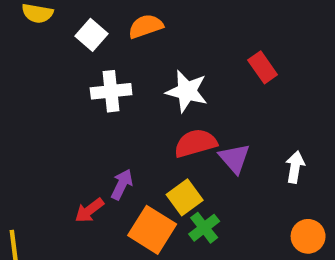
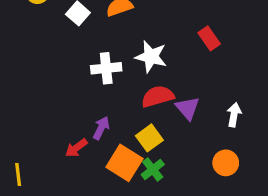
white cross: (111, 91) -> (106, 68), moved
green cross: (204, 228) -> (153, 170), moved
orange circle: (308, 236) -> (226, 163), moved

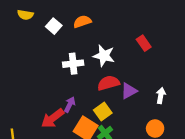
purple triangle: (188, 108) -> (129, 91), turned 42
red arrow: (76, 148) -> (53, 118), size x1.5

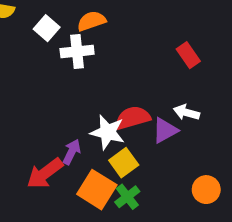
white star: (104, 56) -> (108, 132), moved
white cross: (73, 64) -> (77, 51), moved
white arrow: (161, 96) -> (186, 112), moved, turned -84

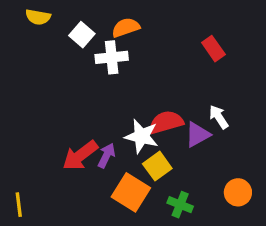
red rectangle: (188, 55) -> (213, 49), moved
white arrow: (186, 112) -> (219, 117), turned 40
red arrow: (45, 173) -> (80, 156), moved
green cross: (127, 197) -> (180, 205), moved, turned -30

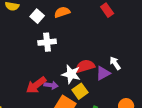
red rectangle: (213, 49) -> (107, 10), moved
white cross: (112, 57) -> (47, 42), moved
purple arrow: (106, 156) -> (51, 85), turned 72

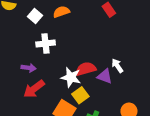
purple triangle: (103, 73) -> (105, 76), turned 49
purple arrow: (51, 85) -> (29, 68), moved

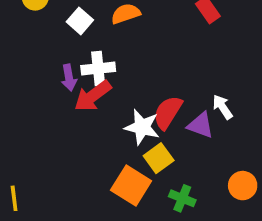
purple arrow: (29, 68) -> (69, 78), moved, turned 72
red semicircle: (86, 69) -> (168, 112), turned -42
red arrow: (34, 89) -> (93, 96), moved

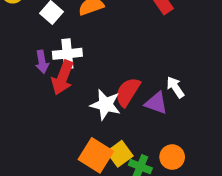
red arrow: (93, 96) -> (63, 78), turned -32
yellow square: (159, 158) -> (120, 154), moved
orange circle: (243, 186) -> (172, 157), moved

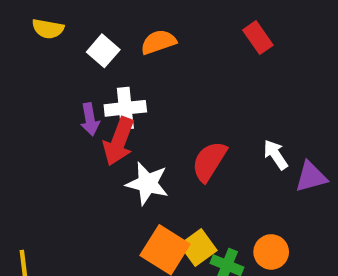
purple triangle: (156, 103) -> (311, 177), moved, turned -35
white star: (105, 105) -> (147, 183), moved

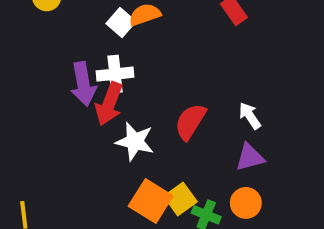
white square: (103, 51) -> (121, 23), moved
purple arrow: (90, 119) -> (83, 84), size x1.5
purple triangle: (311, 177) -> (250, 157), moved

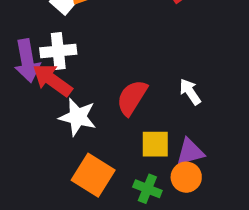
red arrow: (109, 104) -> (52, 80), turned 105
purple triangle: (250, 157) -> (190, 152), moved
yellow square: (180, 199) -> (155, 144), moved, turned 36

